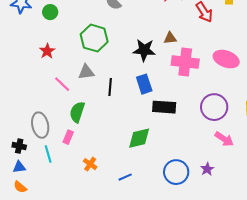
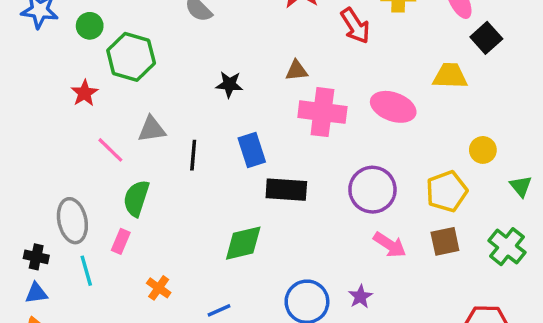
green hexagon: (94, 38) -> (131, 57), moved
black star: (144, 50) -> (229, 84), moved, size x0.7

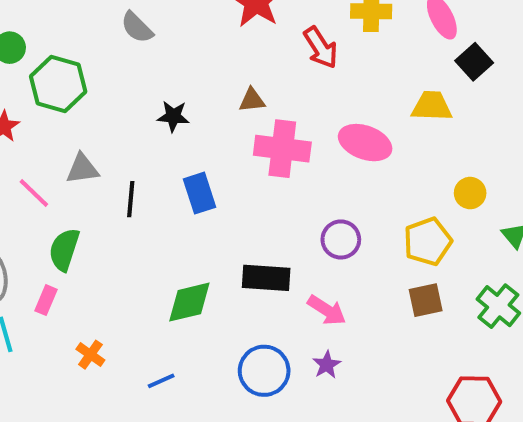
black rectangle: (286, 190) -> (266, 278), moved
purple circle: (372, 190) -> (341, 239), size x0.7
pink arrow: (390, 245) -> (327, 310), moved

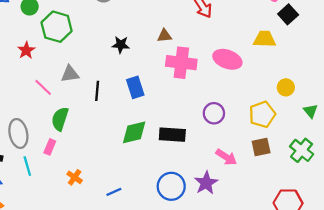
green diamond: (189, 302) -> (134, 132), moved
pink arrow: (327, 310) -> (226, 157), moved
purple star: (327, 365) -> (206, 183), size x1.5

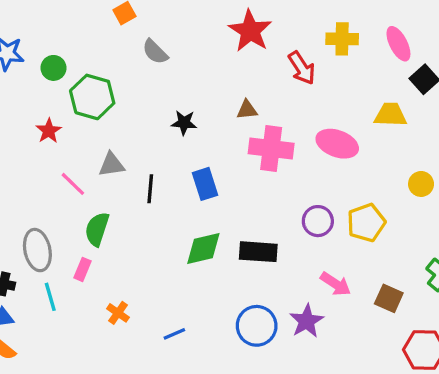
yellow pentagon: (262, 114) -> (366, 223), moved
brown square: (261, 147) -> (389, 298), moved, turned 36

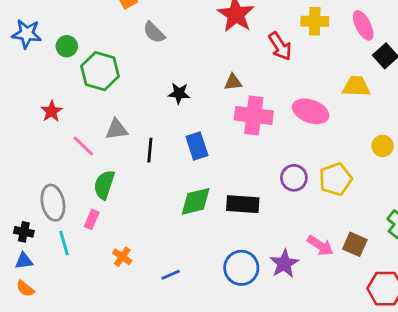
red star: (49, 131) -> (52, 111), moved
pink arrow: (336, 284) -> (320, 246), moved

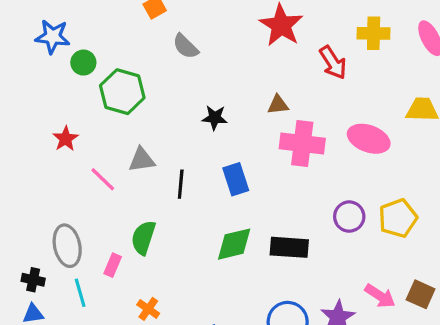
blue star: (27, 34) -> (53, 37), moved
green semicircle: (104, 185) -> (143, 238), moved

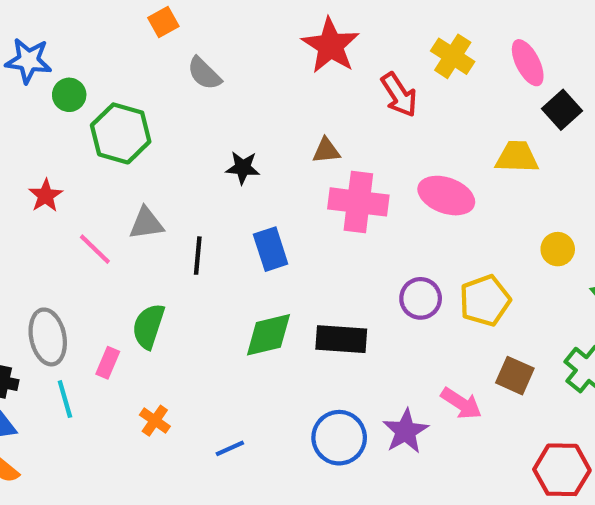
yellow cross: (374, 33) -> (453, 56), turned 32
brown square: (421, 294) -> (515, 376), moved

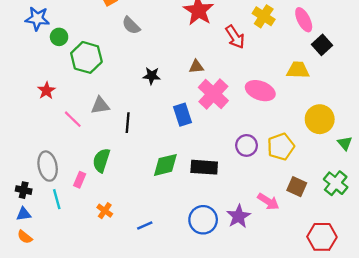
pink cross: (358, 202) -> (213, 94), turned 36
blue rectangle: (271, 249) -> (182, 115), moved
yellow circle: (558, 249) -> (320, 119), size x1.6

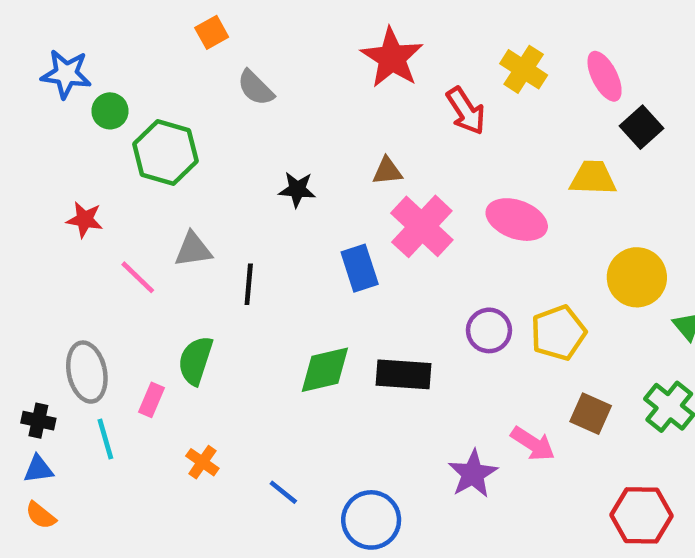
red star: (46, 91) -> (85, 220), turned -30
blue circle: (203, 220) -> (371, 520), moved
blue line: (145, 225) -> (283, 492), turned 63

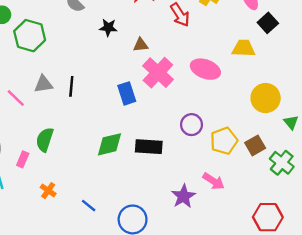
black star: (297, 189) -> (108, 27), moved
black line: (249, 284) -> (71, 86), moved
yellow pentagon: (558, 333) -> (224, 141), moved
brown square: (591, 414) -> (255, 145), moved, turned 36

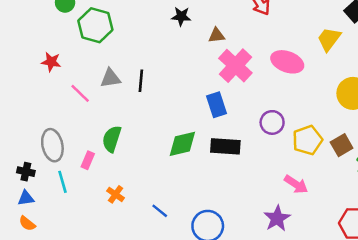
yellow trapezoid: (244, 48) -> (329, 39), turned -55
blue rectangle: (127, 93) -> (217, 105), moved
purple star: (183, 196) -> (277, 218), moved

